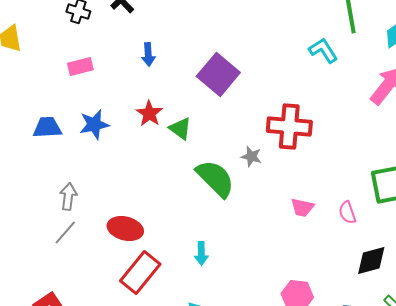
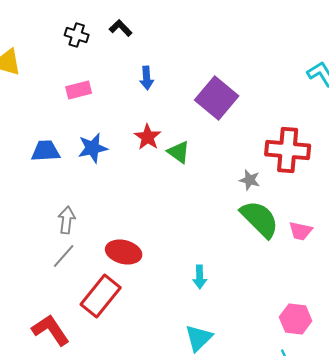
green semicircle: (215, 178) -> (260, 219), moved
red rectangle: (140, 272) -> (101, 296), moved

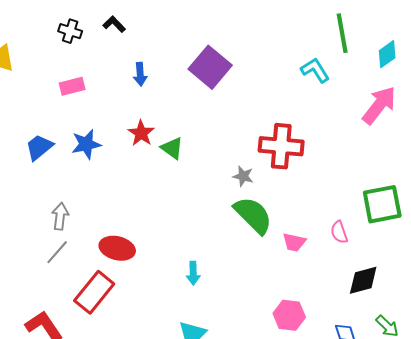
purple square: (217, 98) -> (210, 67), moved
blue trapezoid: (46, 151) -> (39, 147), turned -36
pink trapezoid: (301, 231) -> (294, 242), moved

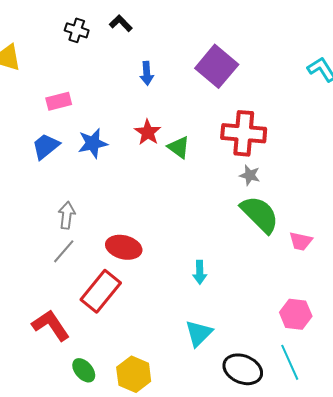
pink rectangle: (72, 86) -> (59, 101), moved
red cross: (281, 146) -> (244, 133), moved

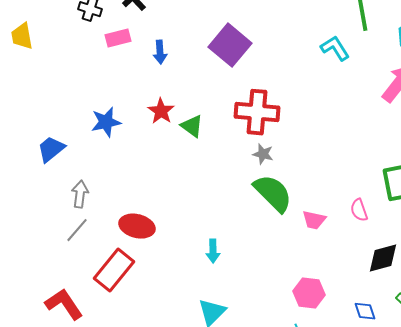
pink rectangle: (59, 101) -> (118, 38), moved
blue trapezoid: (46, 146) -> (51, 149), moved

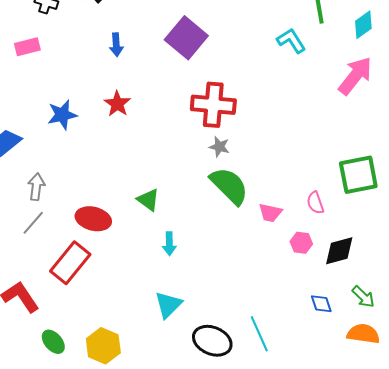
pink rectangle: (118, 38) -> (27, 47), moved
green triangle: (192, 126) -> (148, 200), moved
pink hexagon: (309, 293) -> (301, 243), moved, size x0.7

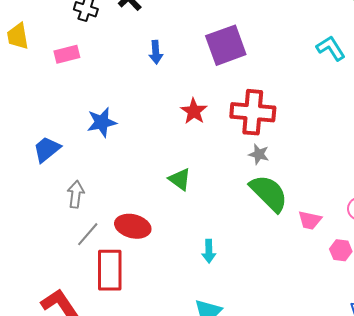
purple square: (186, 38) -> (226, 45), turned 30
red star: (117, 104) -> (194, 111), moved
green triangle: (148, 200) -> (180, 179), moved
gray line: (33, 223) -> (88, 234), moved
red rectangle: (70, 263) -> (110, 270), turned -39

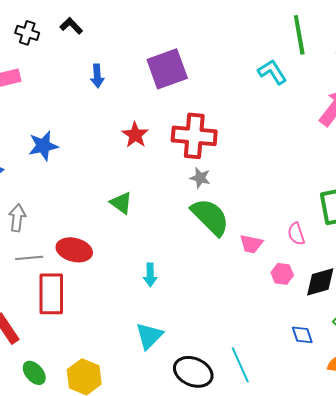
gray line: (88, 234) -> (29, 258), turned 44

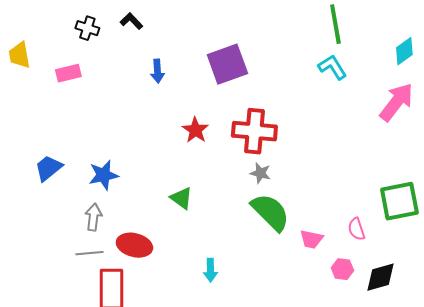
green line: (299, 35) -> (335, 24), moved
blue star: (43, 146) -> (103, 175), moved
gray arrow: (17, 218) -> (93, 217), moved

